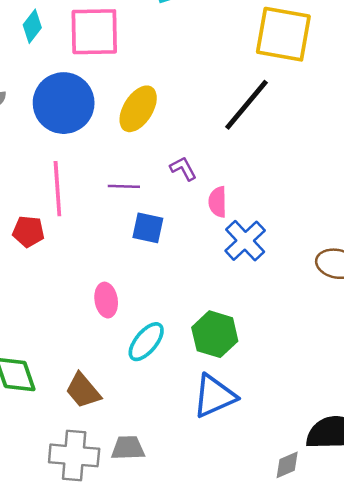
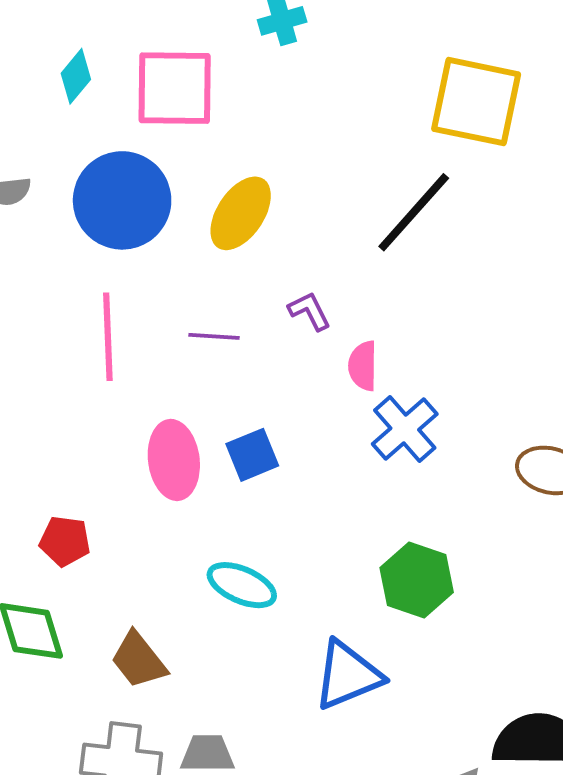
blue square: (148, 228) -> (252, 455), moved, turned -36
red pentagon: (28, 232) -> (65, 541), moved
pink ellipse: (106, 300) -> (174, 460), moved, size x1.4
green hexagon: (215, 334) -> (417, 580), moved
cyan ellipse: (146, 342) -> (242, 585), turned 72

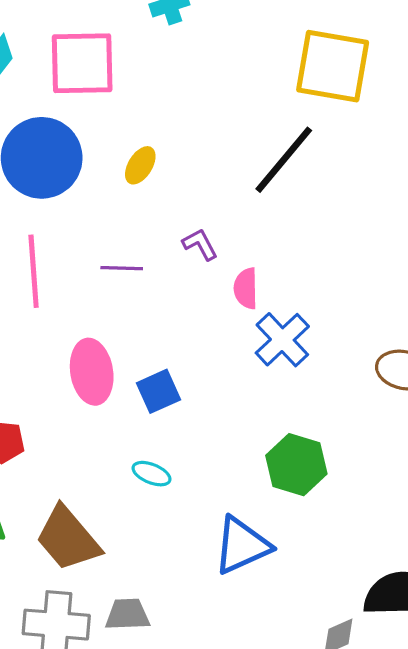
yellow ellipse: (241, 213) -> (140, 165), size x0.6
blue square: (252, 455) -> (159, 391), moved
cyan ellipse: (242, 585) -> (151, 474), size x0.7
brown trapezoid: (139, 660) -> (68, 539), size x1.4

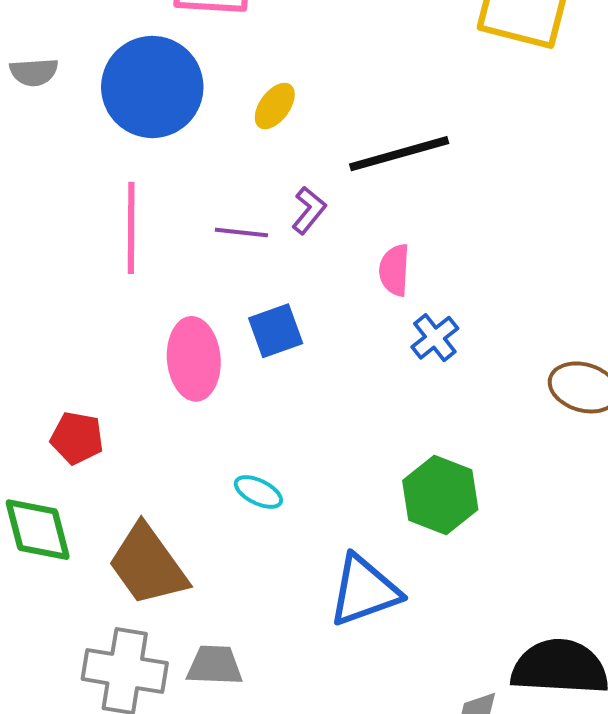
black line: (284, 160) -> (399, 154), moved, turned 30
purple L-shape: (200, 244) -> (309, 210), moved, turned 63
blue cross: (282, 340) -> (435, 338), size x0.7
blue square: (159, 391) -> (276, 331), moved

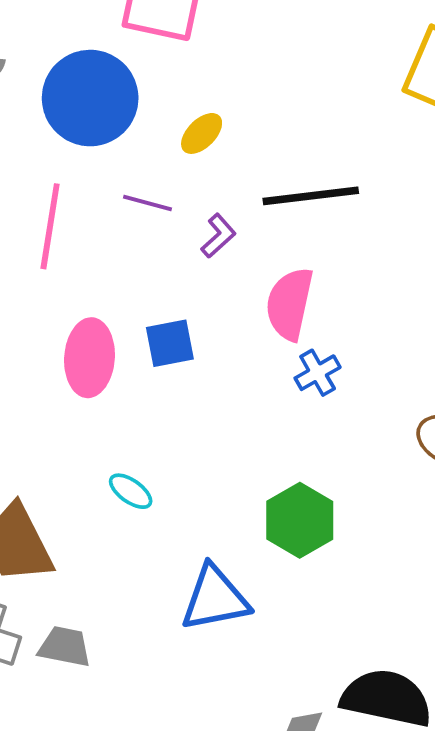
purple line: (241, 232) -> (148, 203), moved
pink semicircle: (394, 270) -> (290, 304), size x1.5

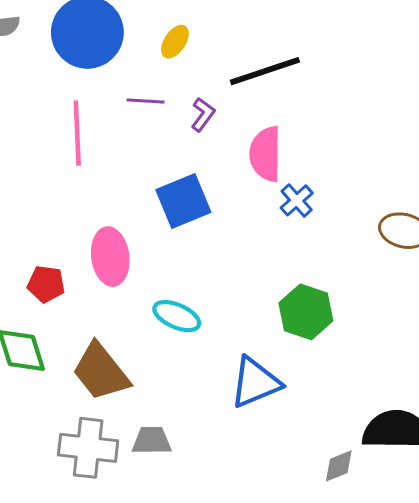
blue square: (170, 343) -> (183, 201), size x1.4
pink ellipse: (90, 358) -> (110, 257), moved
cyan ellipse: (131, 491) -> (177, 316), size x1.4

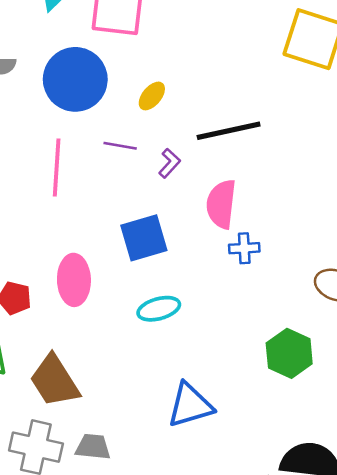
blue cross: (297, 200) -> (244, 248), turned 32
green hexagon: (306, 312) -> (289, 353), moved
cyan ellipse: (177, 316) -> (159, 309), moved, turned -45

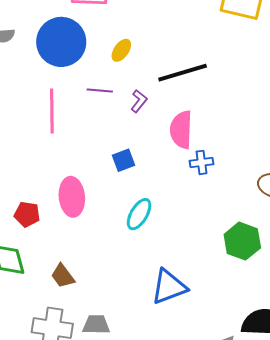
blue square: (144, 238) -> (123, 160), size x0.6
cyan ellipse: (159, 309) -> (139, 214), turned -40
brown trapezoid: (54, 381) -> (63, 276), size x0.6

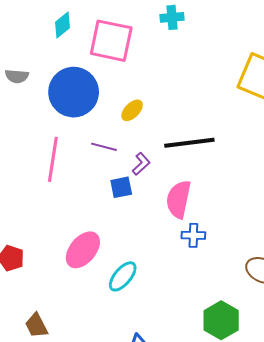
blue square: (123, 160) -> (121, 187), moved
pink ellipse: (72, 197) -> (83, 250), moved, turned 36

